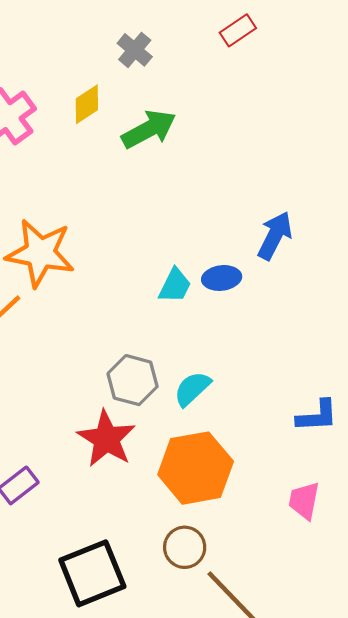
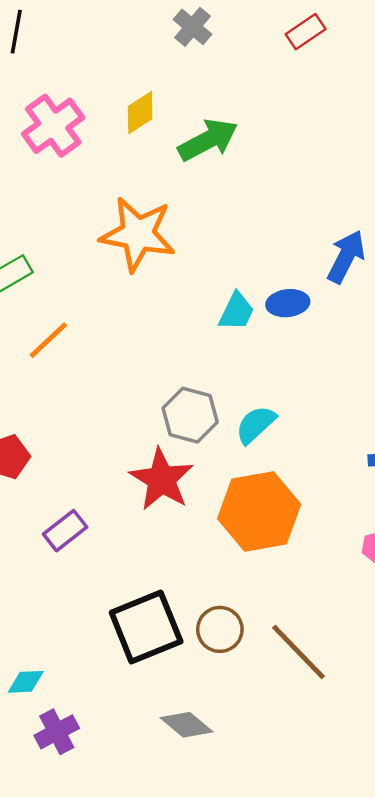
gray cross: (135, 50) -> (193, 27), moved
orange star: (40, 253) -> (138, 234), moved
brown circle: (185, 547) -> (220, 629), moved

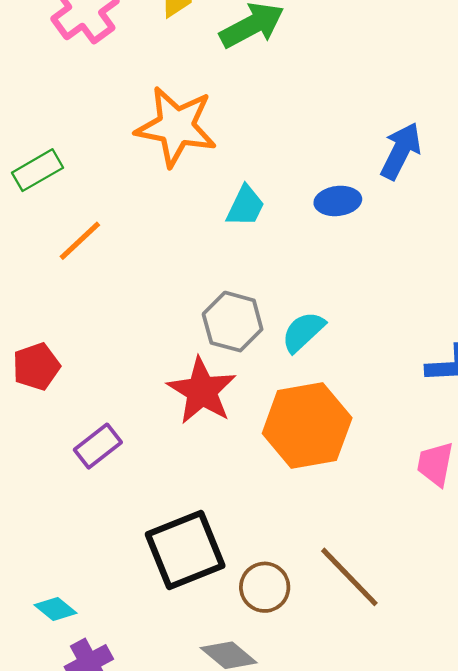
cyan trapezoid: (237, 311) -> (245, 206), moved
brown circle: (220, 629) -> (265, 587), moved
cyan diamond: (26, 682) -> (56, 609), turned 42

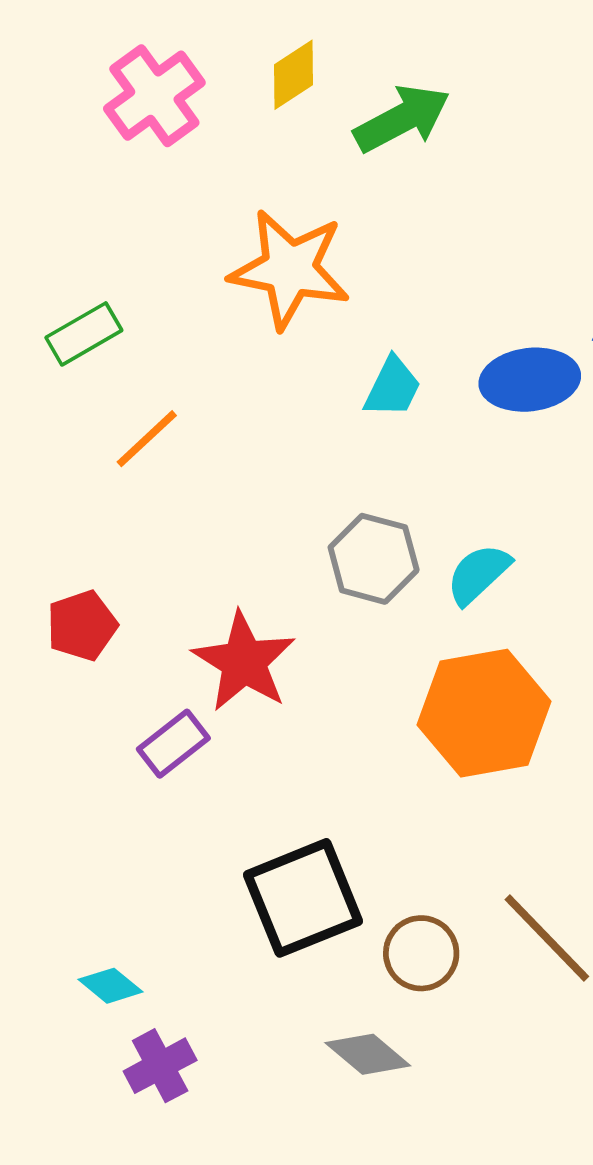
blue ellipse: (338, 201) -> (530, 380), size x1.4
red star: (202, 391) -> (244, 662), moved

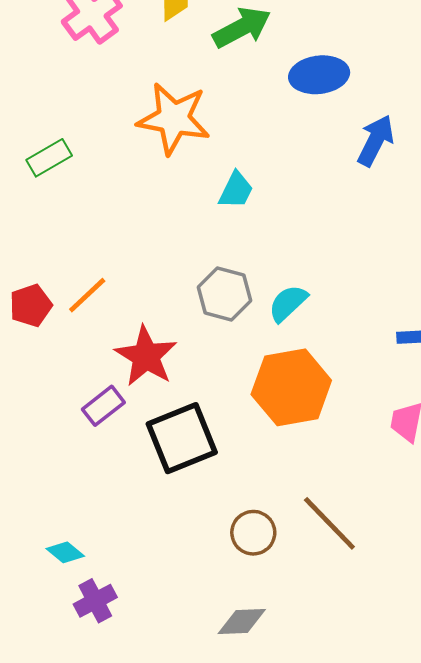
blue ellipse: (530, 380) -> (319, 75), moved
orange line: (147, 439) -> (87, 295), moved
red pentagon: (82, 625) -> (31, 305), moved
black square: (303, 898) -> (182, 438), moved
gray diamond: (368, 1054) -> (242, 621), moved, turned -42

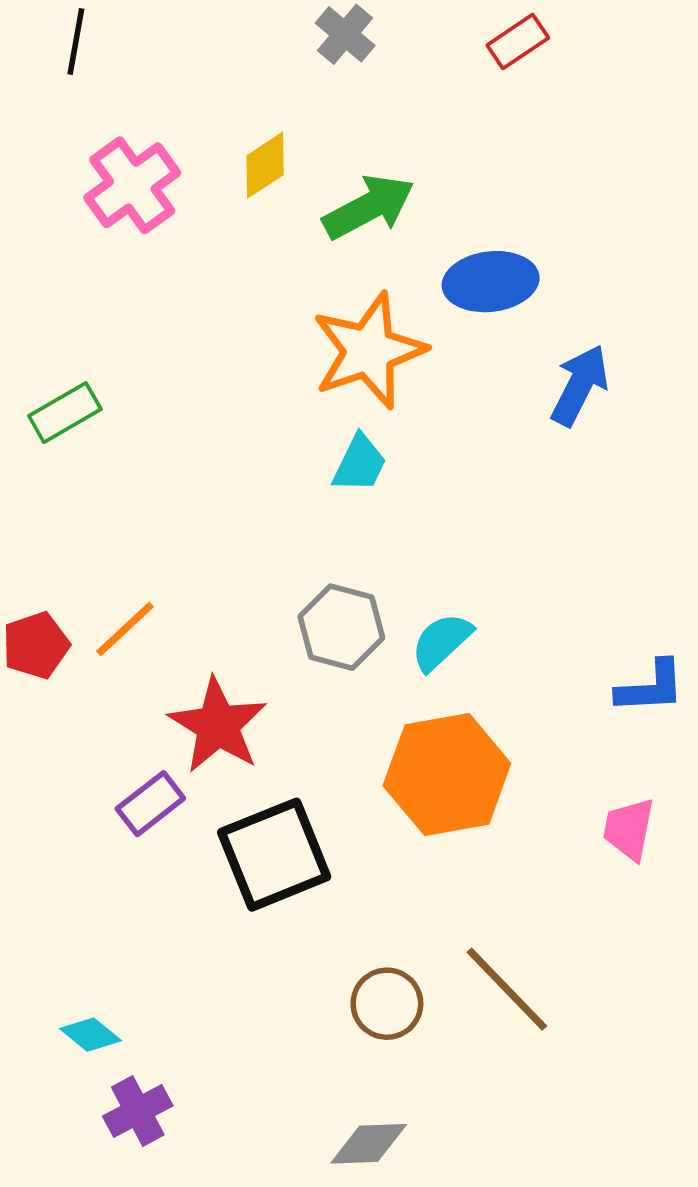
orange star: (174, 119) -> (369, 351), moved, turned -30

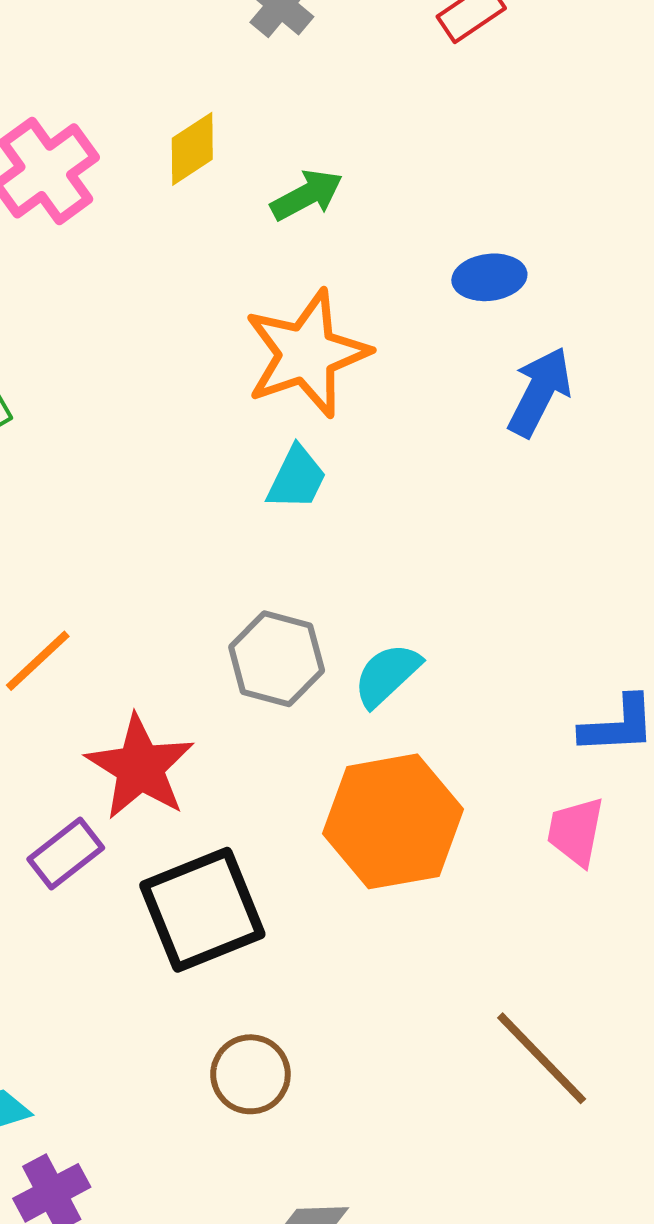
green arrow: (369, 207) -> (307, 195), size x0.7
blue ellipse: (491, 282) -> (489, 277), moved, size x0.7
pink trapezoid: (629, 829) -> (576, 831), moved
brown line: (507, 989) -> (542, 1058), moved
brown circle: (387, 1004) -> (250, 1074), moved

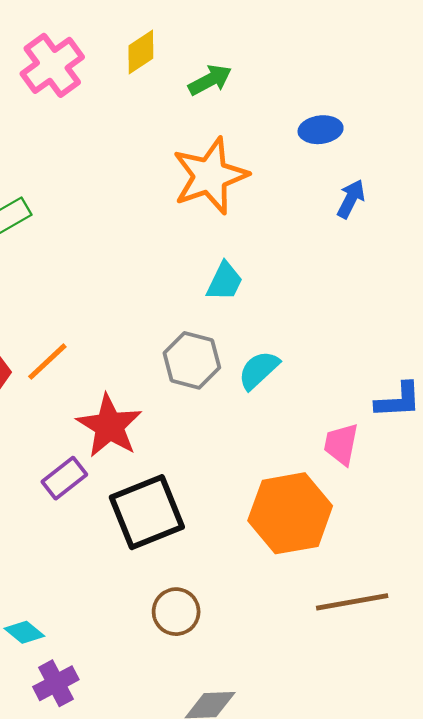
blue arrow: (540, 392) -> (351, 199), size x0.7
cyan trapezoid: (297, 478) -> (225, 281), moved
orange hexagon: (393, 821) -> (290, 513), moved
pink trapezoid: (576, 831) -> (341, 444), moved
brown line: (542, 1058) -> (352, 602), turned -56

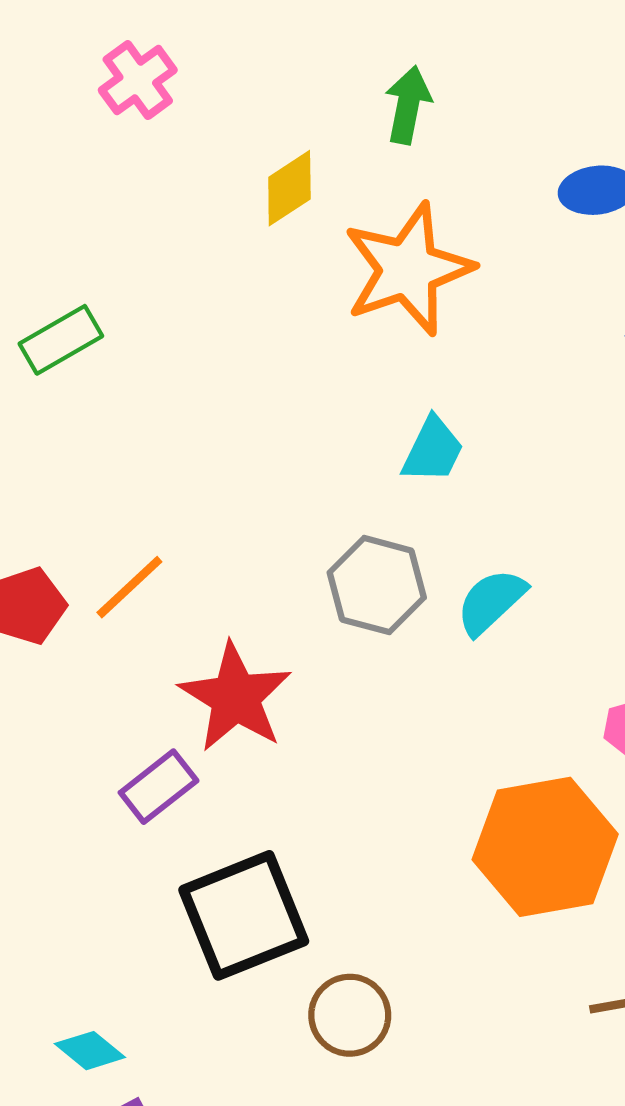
yellow diamond: (141, 52) -> (289, 188), moved
pink cross: (52, 65) -> (138, 80), size x0.7
green arrow: (210, 80) -> (408, 105), turned -51
black square: (147, 512) -> (244, 915), moved

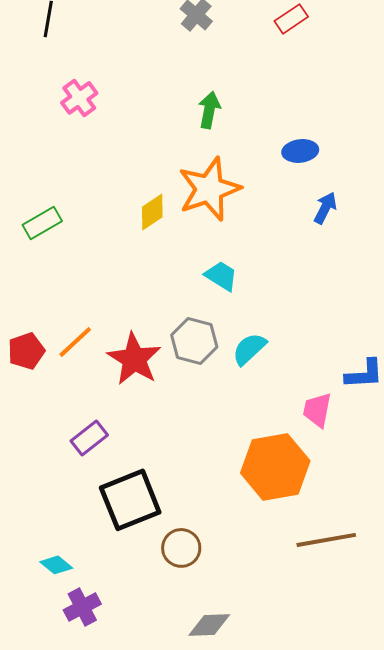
yellow diamond: (289, 188) -> (152, 212), moved
cyan trapezoid: (433, 450) -> (221, 276), turned -84
red star: (235, 697) -> (134, 359), moved

